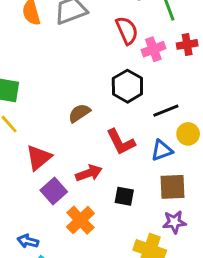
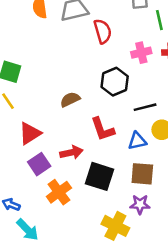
red semicircle: (127, 30) -> (103, 31), moved
black square: (124, 196) -> (99, 176), size x1.6

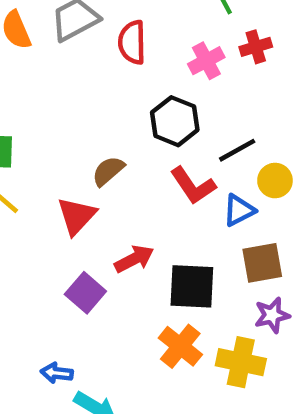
red semicircle: (103, 31) -> (132, 42), turned -150
red L-shape: (103, 129) -> (193, 186), moved
red triangle: (30, 133) -> (77, 216), moved
orange cross: (59, 192) -> (180, 346), moved

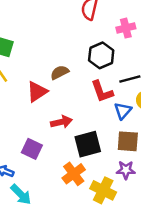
blue triangle: (239, 210) -> (123, 111), turned -36
black square: (192, 286) -> (88, 144), turned -32
purple square: (85, 293) -> (32, 149), moved, turned -30

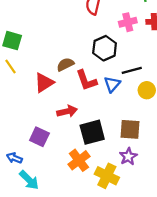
red L-shape: (102, 92) -> (86, 80), moved
blue triangle: (123, 111) -> (112, 84), moved
purple star: (126, 170) -> (128, 156), turned -30

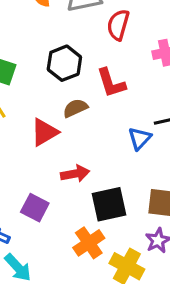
black hexagon: (105, 48) -> (64, 63), moved
red L-shape: (86, 80) -> (111, 83), moved

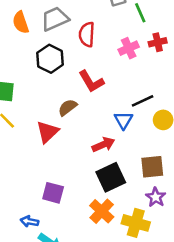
black hexagon: (64, 63) -> (50, 59), moved
red arrow: (75, 174) -> (103, 145), moved

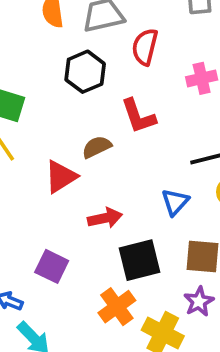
blue triangle: (123, 120) -> (175, 202), moved
red arrow: (103, 145) -> (105, 218), moved

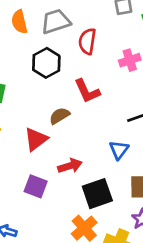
purple square: (52, 266) -> (36, 186), moved

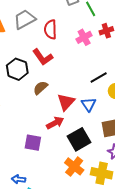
black hexagon: (46, 63) -> (17, 69), moved
red L-shape: (87, 91) -> (43, 57), moved
red triangle: (36, 139) -> (66, 102), moved

